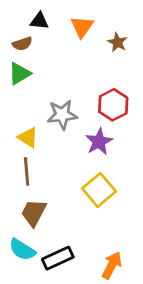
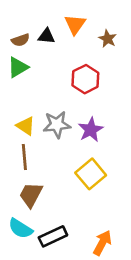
black triangle: (39, 21) -> (46, 36), moved
red hexagon: (113, 105) -> (85, 79), moved
gray star: (62, 115) -> (57, 125), moved

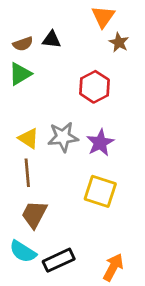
orange triangle: (75, 24) -> (103, 17), moved
yellow square: (91, 174) -> (100, 191), turned -32

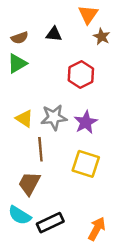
black triangle: (52, 40) -> (54, 34), moved
brown line: (27, 173) -> (40, 149), moved

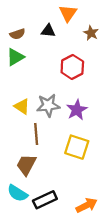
orange triangle: (88, 15) -> (68, 13), moved
orange arrow: (97, 229) -> (87, 205), turned 35

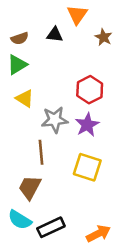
red hexagon: (72, 67) -> (90, 90), moved
yellow triangle: (22, 106) -> (25, 98), moved

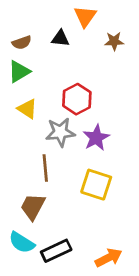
brown star: (103, 37) -> (114, 41), turned -30
red hexagon: (90, 90) -> (77, 99), moved

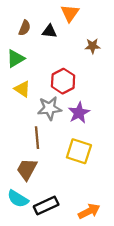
brown star: (114, 41) -> (92, 46), moved
brown semicircle: (22, 43) -> (25, 28), moved, turned -49

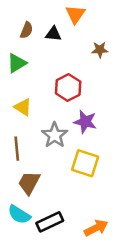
yellow triangle: (22, 89) -> (23, 107), moved
gray star: (49, 108) -> (55, 135), moved, turned -30
purple star: (79, 113) -> (85, 122), turned -30
brown line: (37, 138) -> (17, 149), moved

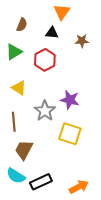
black triangle: (53, 34) -> (52, 33), moved
red hexagon: (68, 88) -> (45, 60), moved

